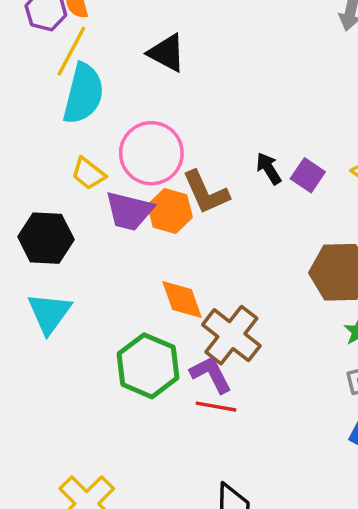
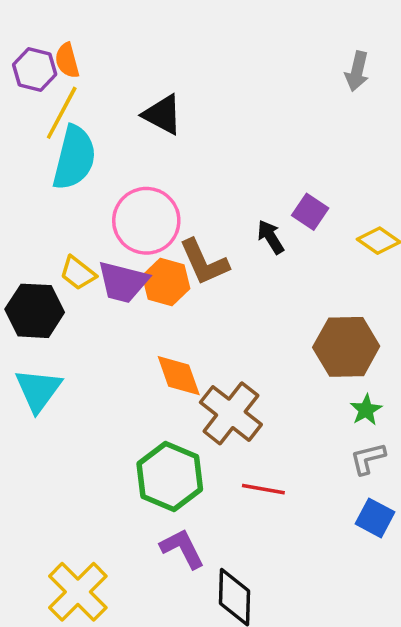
yellow trapezoid: (88, 174) -> (78, 273), moved
purple square: (308, 175) -> (310, 212), moved
green hexagon: (148, 366) -> (170, 476), moved
purple L-shape: (211, 374) -> (182, 549), moved
red line: (216, 407) -> (263, 489), moved

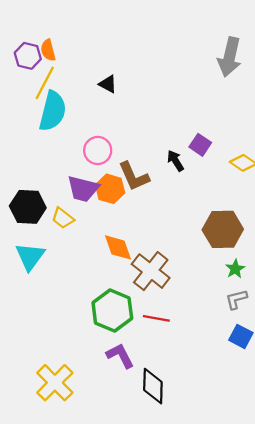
gray arrow: (357, 71) -> (230, 57), size x1.6
black triangle: (163, 115) -> (108, 84), size x0.7
pink circle: (146, 221) -> (98, 150), size x0.7
yellow trapezoid: (78, 273) -> (63, 218), moved
red line: (263, 489) -> (156, 318), moved

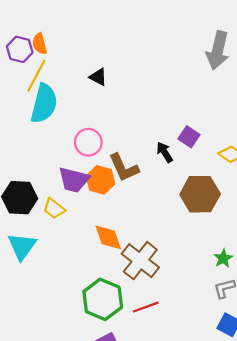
brown hexagon: (223, 229) -> (200, 194), moved
red line: (156, 318) -> (146, 307), turned -30

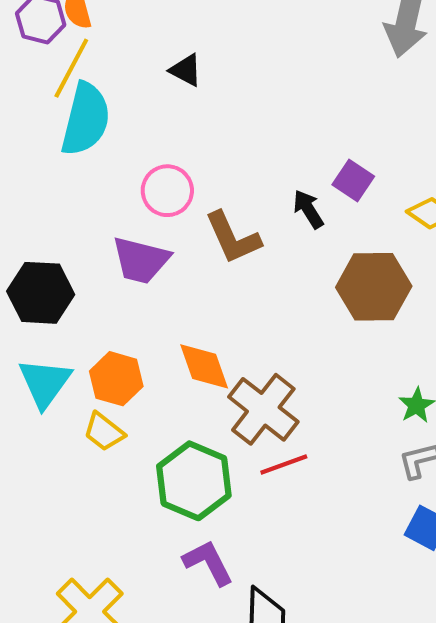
orange hexagon: (100, 180) -> (116, 379), moved
yellow trapezoid: (54, 209) -> (104, 432), moved
red line: (146, 307) -> (284, 464), moved

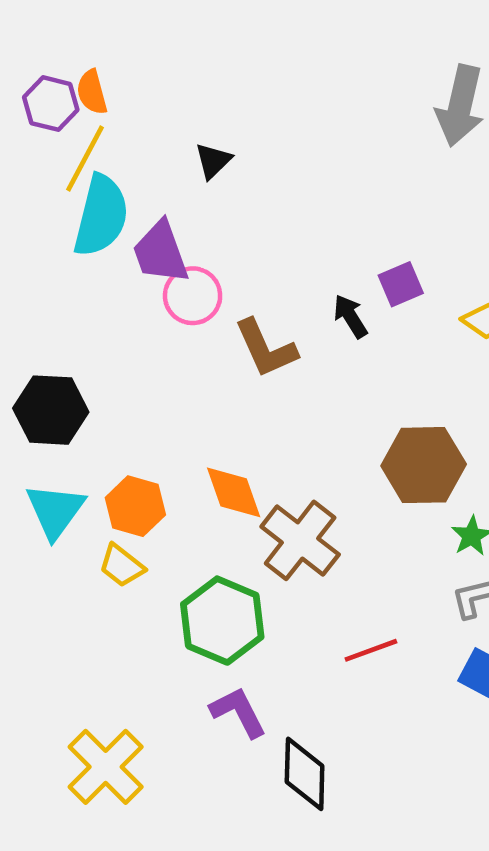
black triangle: (186, 70) -> (213, 161), turned 48
purple square: (353, 180) -> (401, 284), turned 33
purple trapezoid: (141, 260) -> (161, 252), moved, turned 56
brown hexagon: (374, 287) -> (424, 465), moved
red line: (284, 464) -> (371, 650), moved

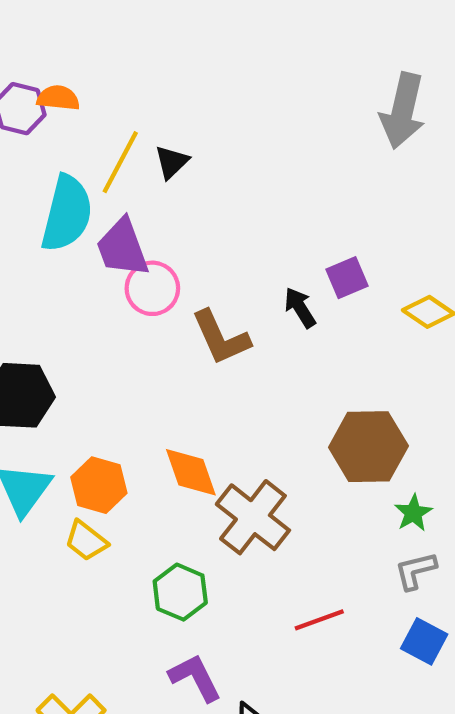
orange semicircle: (92, 92) -> (58, 98), turned 111
yellow line: (85, 158) -> (120, 162), moved
green hexagon: (222, 621) -> (180, 592), size x0.7

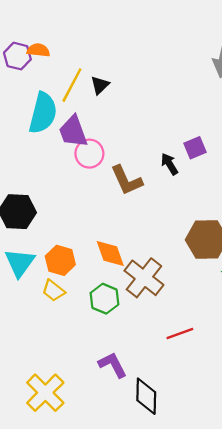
green hexagon: (180, 592) -> (104, 299), moved

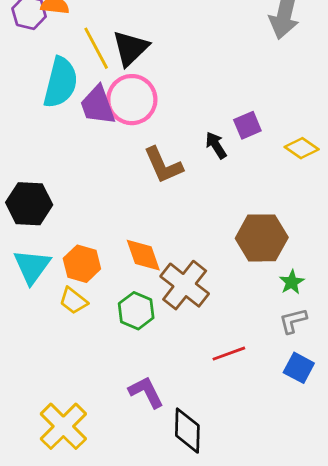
yellow line: (72, 85) -> (96, 48), turned -56
black triangle: (100, 85) -> (130, 48), size x1.6
pink circle: (89, 154) -> (132, 100), moved, size x1.4

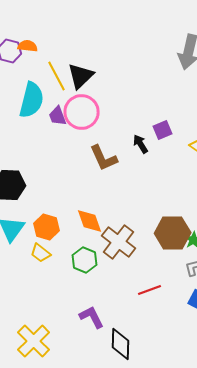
purple trapezoid: (98, 105) -> (58, 116), size x0.7
brown hexagon: (262, 238) -> (173, 233), moved

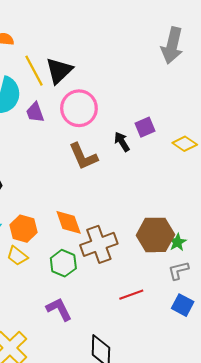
pink circle: (82, 112) -> (79, 108), moved
brown cross: (119, 242) -> (99, 244), turned 32
purple L-shape: (92, 317) -> (59, 309), moved

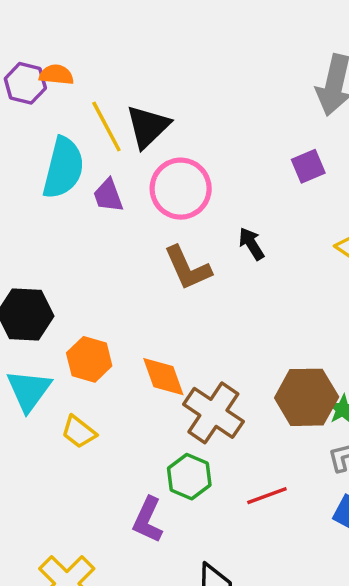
purple square: (145, 127) -> (308, 166), moved
orange hexagon: (24, 229) -> (89, 359), moved
brown cross: (99, 244) -> (213, 413), turned -36
green hexagon: (63, 263) -> (189, 477), moved
purple L-shape: (59, 309) -> (148, 520), turned -128

